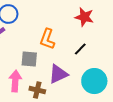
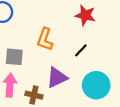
gray square: (29, 59) -> (14, 57), moved

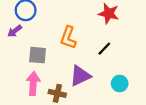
cyan circle: (96, 85) -> (120, 84), size x0.6

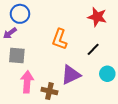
gray square: (38, 55) -> (17, 55), moved
cyan circle: (120, 84) -> (107, 74), moved

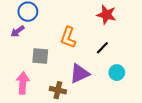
gray square: (17, 55) -> (40, 56), moved
pink arrow: (27, 82) -> (23, 83), moved

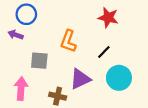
purple arrow: (18, 31) -> (16, 35), turned 56
cyan circle: (117, 73) -> (119, 78), size x1.5

